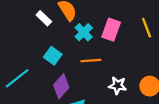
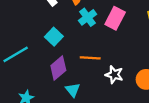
orange line: (91, 61) -> (90, 58), moved

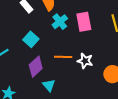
pink rectangle: (115, 18) -> (84, 22), turned -36
white star: (114, 75) -> (85, 61), moved

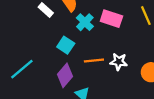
pink rectangle: (84, 22) -> (111, 19), turned -54
cyan square: (31, 39) -> (66, 45), moved

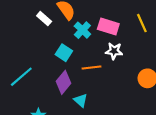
white star: (119, 62) -> (114, 51), moved

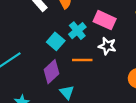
cyan cross: (82, 30) -> (77, 31), moved

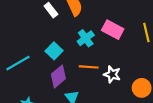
cyan square: (56, 41) -> (54, 51), moved
white star: (107, 46) -> (112, 74), moved

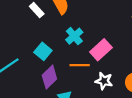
pink rectangle: (113, 30) -> (101, 50), moved, turned -66
white star: (112, 74) -> (104, 81), moved

